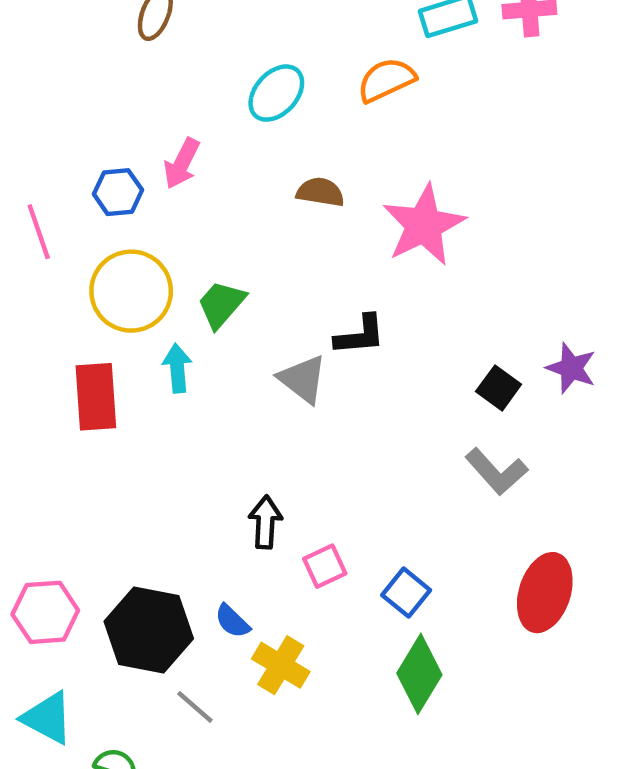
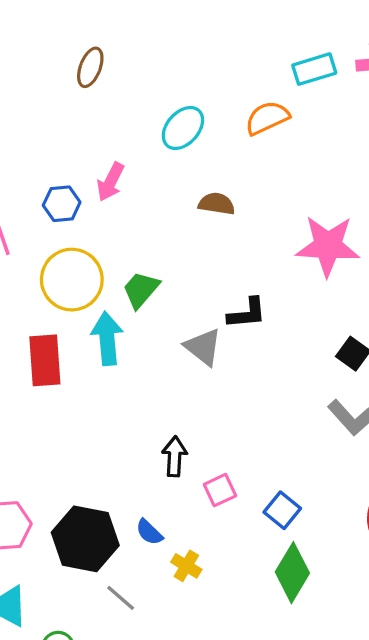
pink star: (424, 225) -> (328, 246), moved, turned 30
cyan arrow: (177, 368) -> (107, 338), size x1.4
yellow cross: (281, 665) -> (186, 566), size x0.7

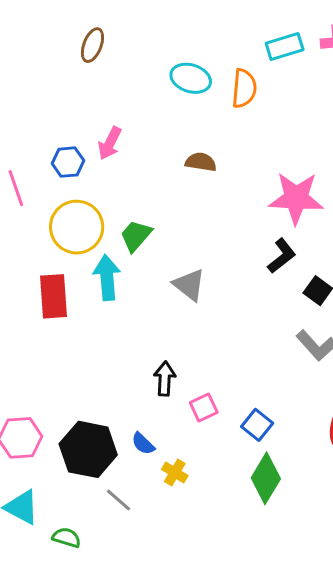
orange semicircle: (267, 118) -> (244, 88), turned 120
cyan ellipse: (183, 128) -> (191, 78), moved, turned 66
black L-shape: (247, 313) -> (282, 256), moved, turned -33

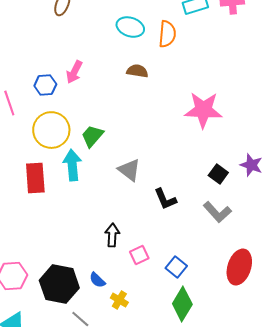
brown semicircle: (201, 162) -> (137, 71), moved
black L-shape: (282, 256) -> (165, 199), moved, turned 105

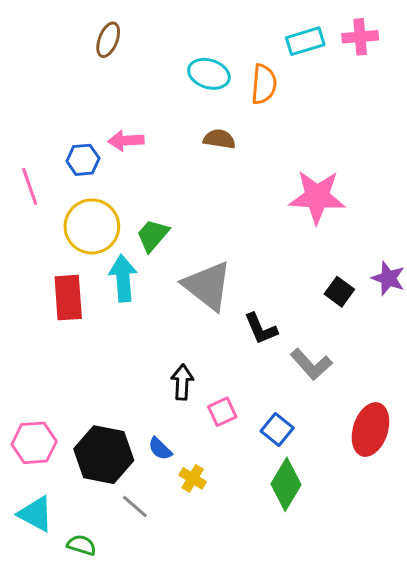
pink arrow: (74, 72) -> (126, 141), turned 60
gray triangle: (129, 170) -> (207, 286), size x1.5
gray L-shape: (217, 212) -> (311, 364), moved

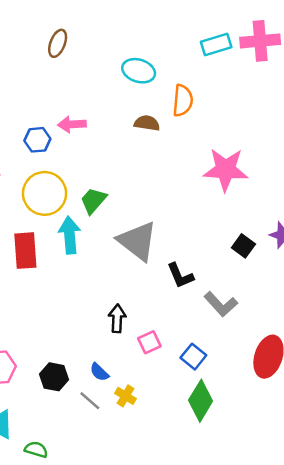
pink cross: (360, 37) -> (260, 41), size x1.4
orange semicircle: (264, 84) -> (183, 100), moved
black hexagon: (104, 455) -> (54, 377), size x0.6
gray line: (135, 507) -> (90, 401), moved

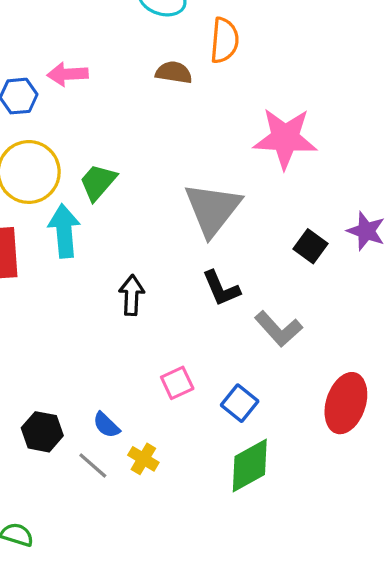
gray triangle: (137, 241) -> (213, 209), moved, turned 30
black arrow: (117, 318) -> (132, 295), moved
green diamond: (201, 401) -> (250, 466), turned 30

